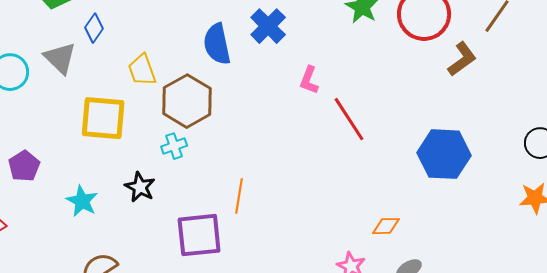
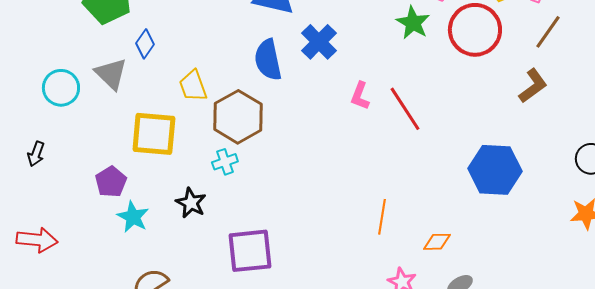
brown L-shape: (462, 59) -> (533, 86), moved
red line: (349, 119) -> (405, 109), moved
purple pentagon: (24, 166) -> (111, 182), moved
orange line: (239, 196) -> (382, 217), moved

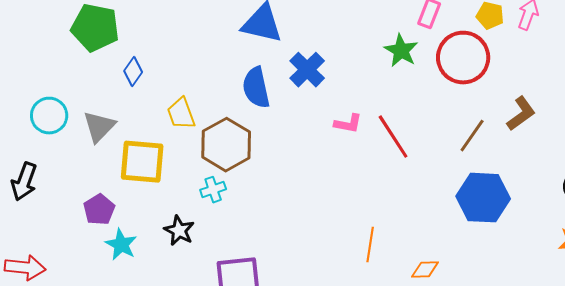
brown line: (548, 32) -> (472, 136), moved
gray triangle: (111, 74) -> (99, 127), moved, turned 30
pink L-shape: (360, 96) -> (348, 124), turned -100
black arrow: (36, 154) -> (24, 182), size x1.5

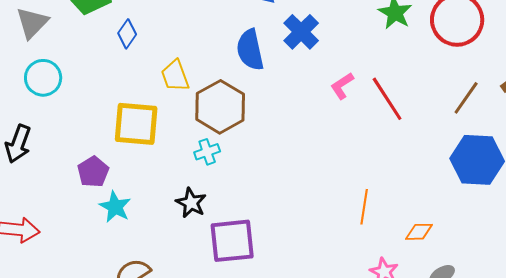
pink L-shape: (348, 124) -> (342, 86), turned 136
gray triangle: (99, 127) -> (32, 23), moved
black star: (179, 231) -> (191, 203), moved

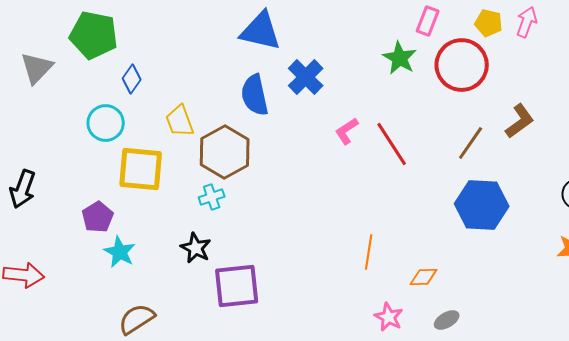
cyan circle: (43, 78) -> (106, 123), moved

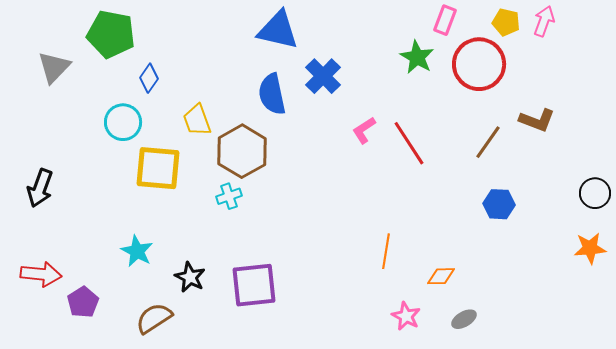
brown L-shape: (520, 121) -> (537, 120), turned 57
blue hexagon: (482, 205) -> (499, 204), size x0.6
purple pentagon: (98, 217) -> (83, 302), moved
black star: (196, 248) -> (190, 277), moved

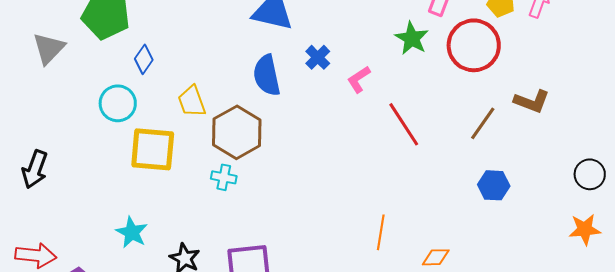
blue cross: (323, 76) -> (318, 57), size x0.7
pink L-shape: (364, 130) -> (359, 79), moved
cyan cross: (229, 196) -> (224, 177), turned 30

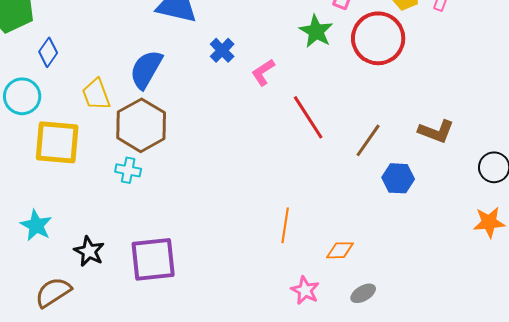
blue semicircle: (267, 75) -> (146, 69), moved, turned 42
brown L-shape: (532, 101) -> (436, 131), moved
brown line: (483, 123) -> (368, 140), moved

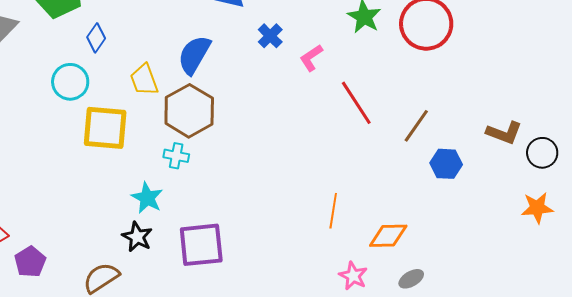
brown L-shape: (436, 131) -> (504, 133), moved
cyan star: (36, 225) -> (147, 198), moved
orange diamond: (340, 250) -> (388, 236), size x1.4

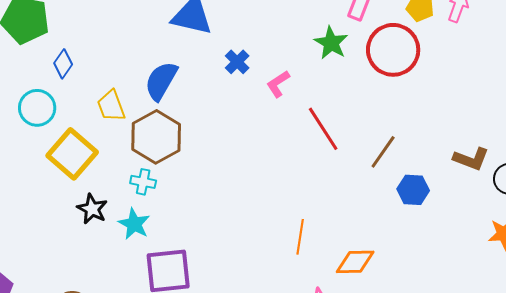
yellow square: (105, 128) -> (72, 154), turned 36
cyan star: (147, 198) -> (134, 224), moved
black star: (137, 237) -> (92, 209), moved

